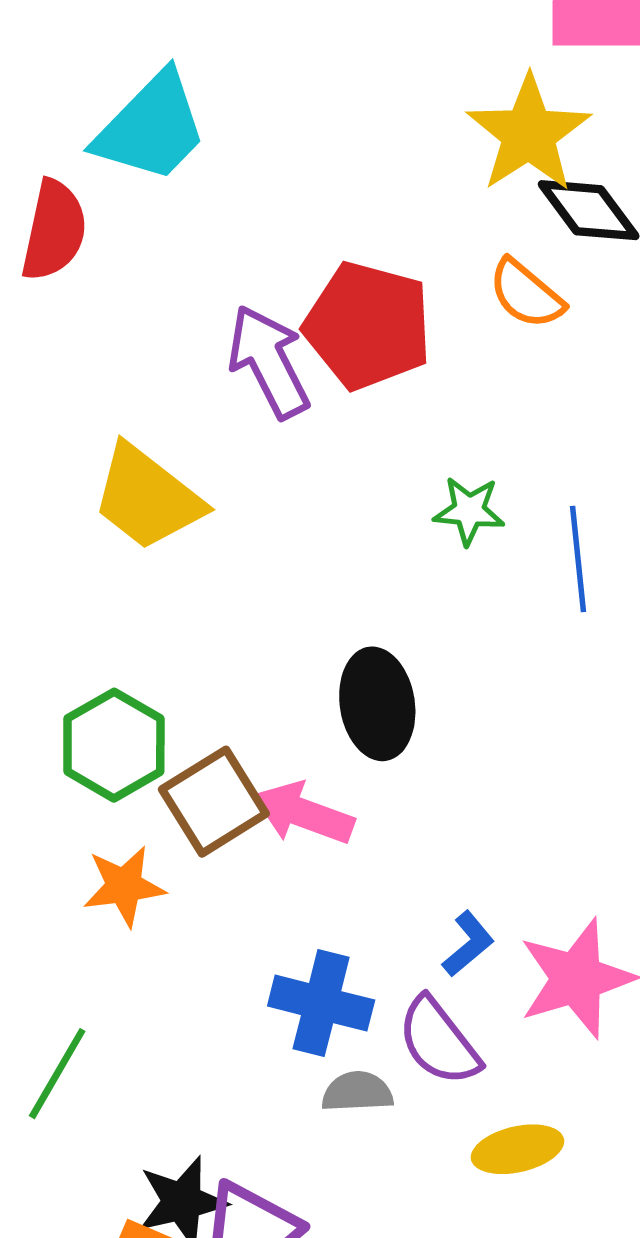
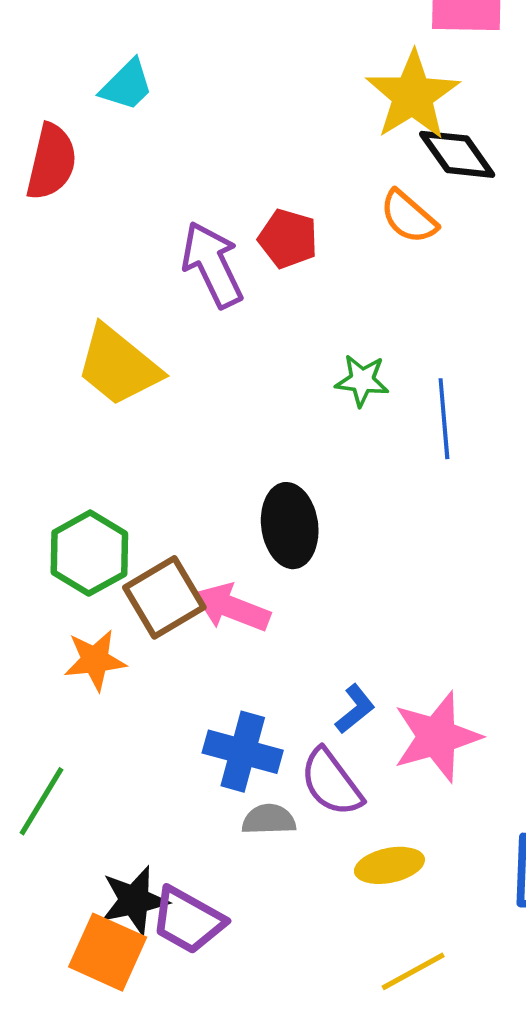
cyan trapezoid: (151, 128) -> (127, 85), size x0.6
red pentagon: (368, 326) -> (288, 239), size x0.6

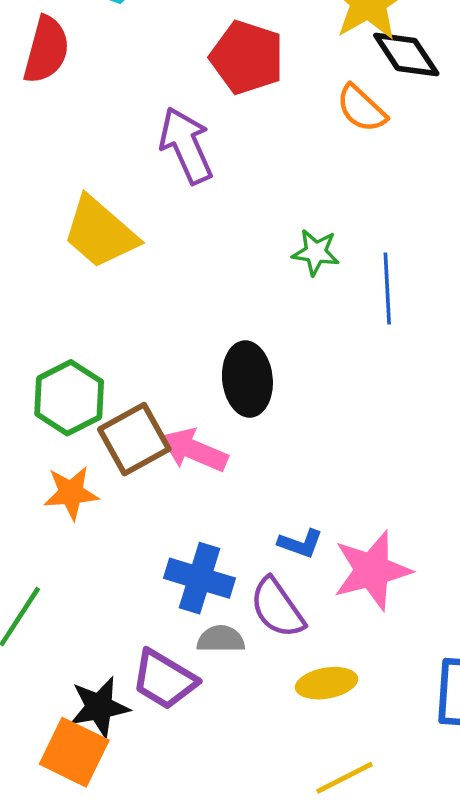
red pentagon: (288, 239) -> (247, 57), moved, size x1.4
blue L-shape: (355, 709) -> (300, 543), turned 57
purple trapezoid: (188, 920) -> (164, 680), moved

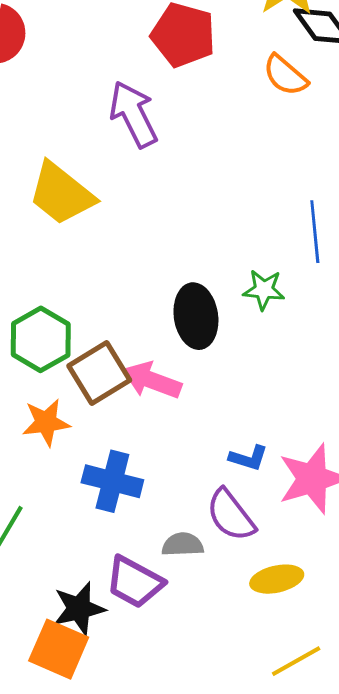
green star: (316, 252) -> (264, 290), moved
blue cross: (199, 578) -> (112, 481), moved

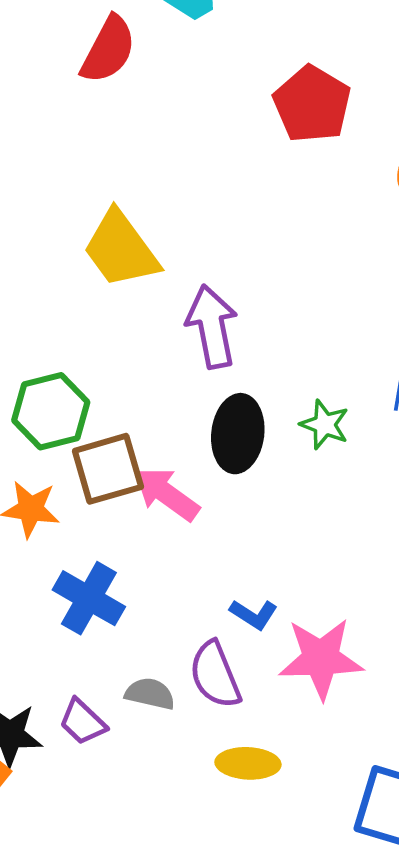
purple arrow: (133, 114) -> (212, 327), moved
purple trapezoid: (135, 582) -> (83, 722), size x0.7

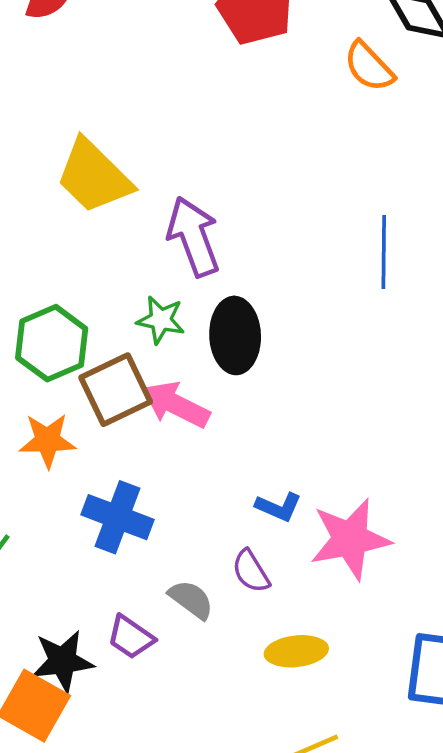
green star: (325, 425) -> (161, 320), moved
purple semicircle: (215, 675) -> (251, 571), size x0.7
gray semicircle: (150, 694) -> (191, 599), turned 33

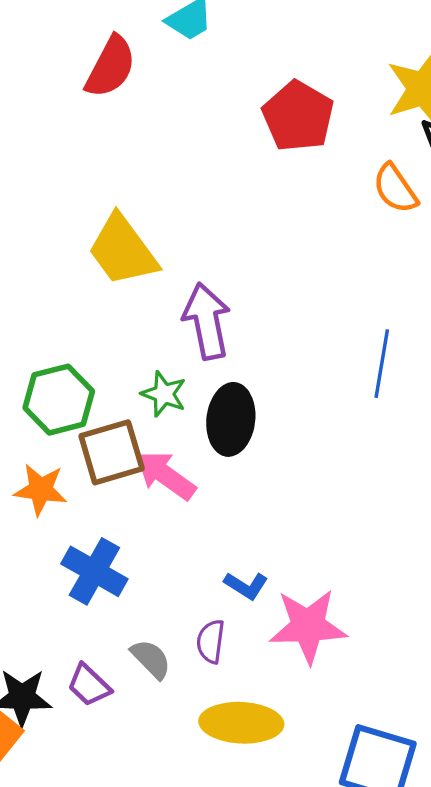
purple semicircle: (251, 571) -> (211, 641), turned 30
yellow ellipse: (296, 651) -> (241, 723), size x1.4

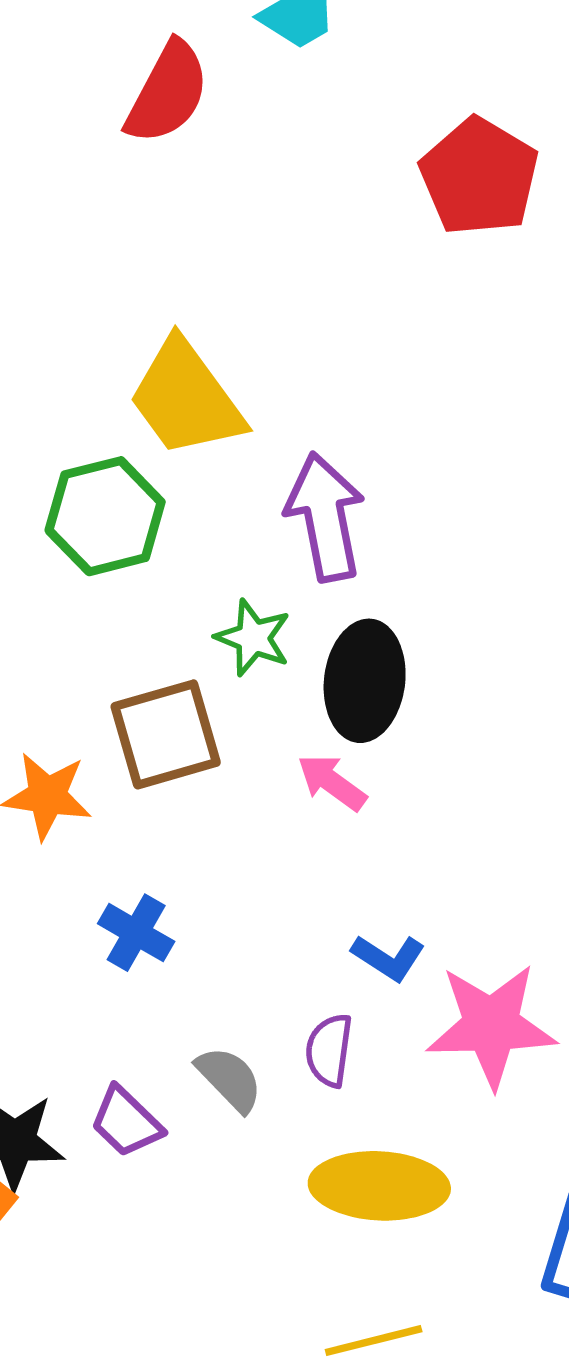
green hexagon: (59, 400) -> (105, 516), moved
pink arrow: (166, 475) -> (332, 782), moved, size x0.7
blue cross: (94, 571) -> (136, 933), size x0.7

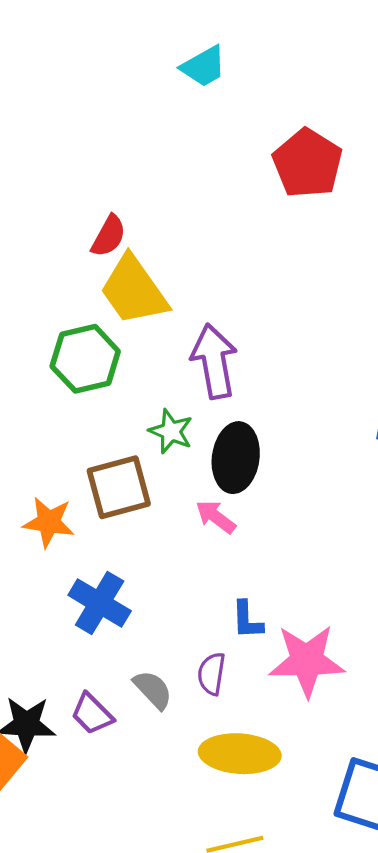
red semicircle: (167, 93) -> (109, 236), moved, size x0.7
blue cross: (136, 933) -> (100, 603), size x1.4
blue L-shape: (388, 958) -> (247, 620), turned 54

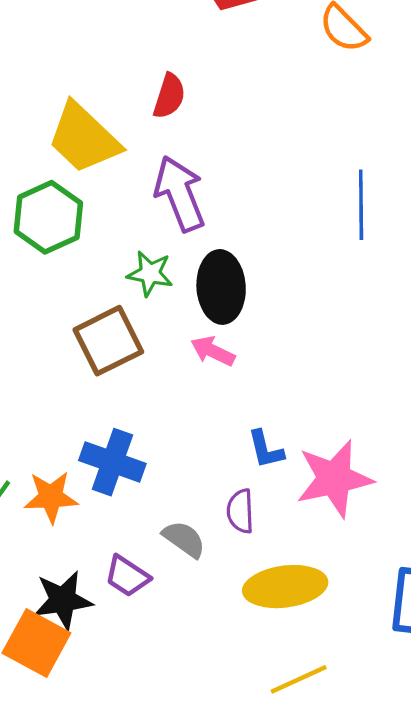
red semicircle: (109, 236) -> (169, 96), moved
orange star: (49, 522) -> (51, 497), moved

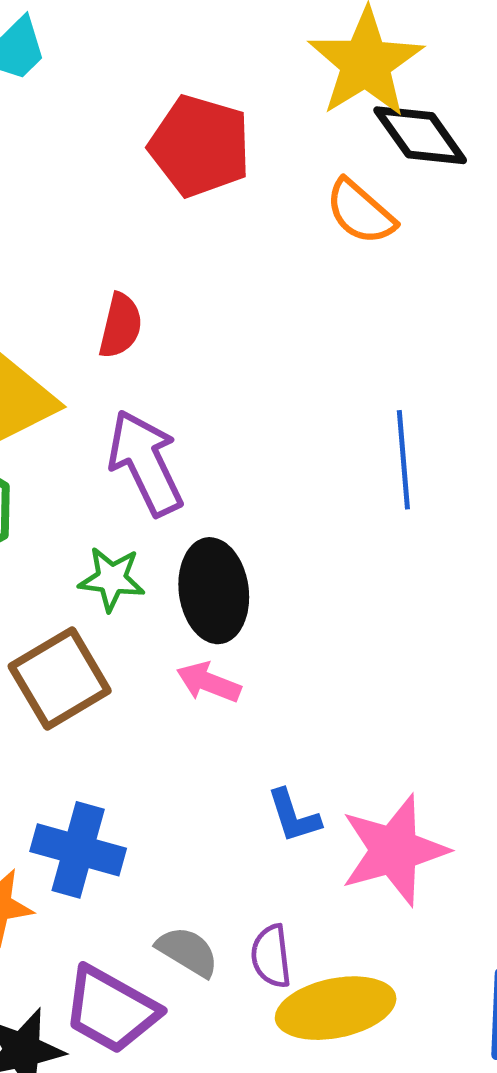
purple semicircle: (240, 511) -> (271, 956), moved
purple trapezoid: (127, 576) -> (111, 1010), size x1.5

